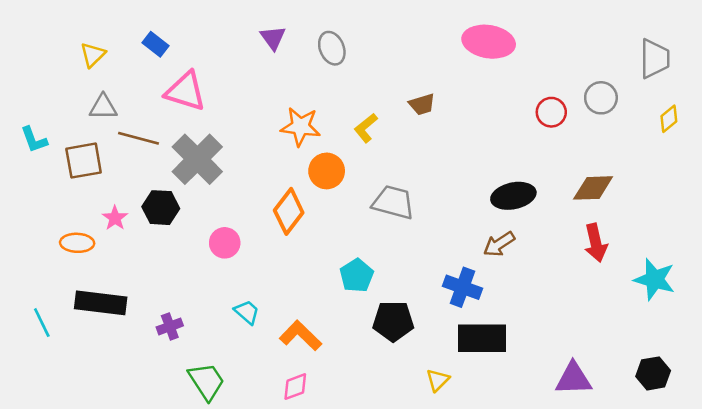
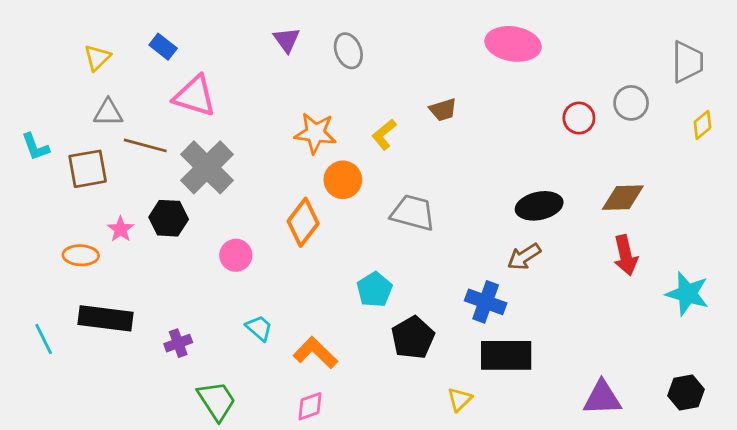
black pentagon: (393, 321) -> (413, 338), turned -30

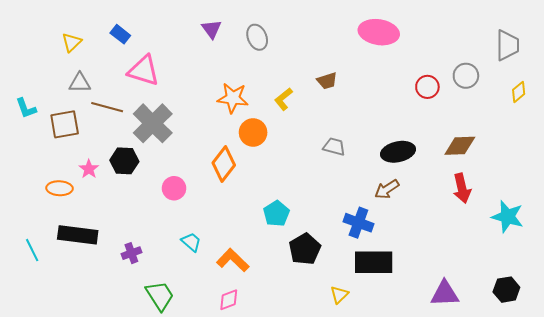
gray trapezoid: (413, 213) -> (334, 147), moved, size x0.7

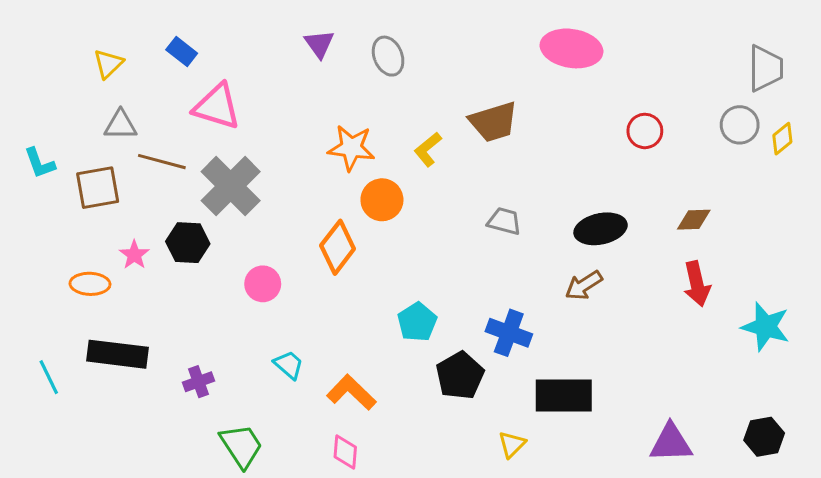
gray circle: (466, 76) -> (740, 125), moved
brown trapezoid: (327, 81) -> (494, 122), size x1.6
brown diamond: (460, 146) -> (694, 220), size x0.7
blue cross: (358, 223) -> (509, 333), moved
pink diamond: (229, 300) -> (345, 452), turned -65

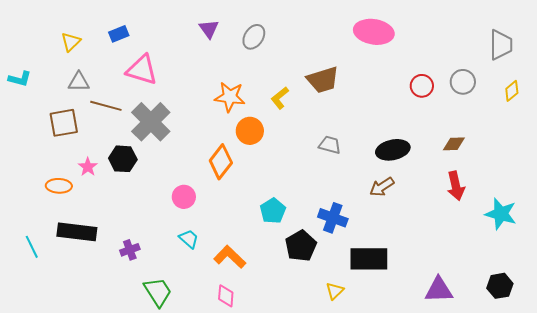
blue rectangle: (182, 52) -> (119, 34), turned -60
gray ellipse: (388, 56) -> (254, 37), turned 55
gray circle: (740, 125) -> (463, 82), moved
cyan L-shape: (40, 163) -> (20, 79), moved, turned -55
pink circle: (263, 284) -> (184, 197), moved

